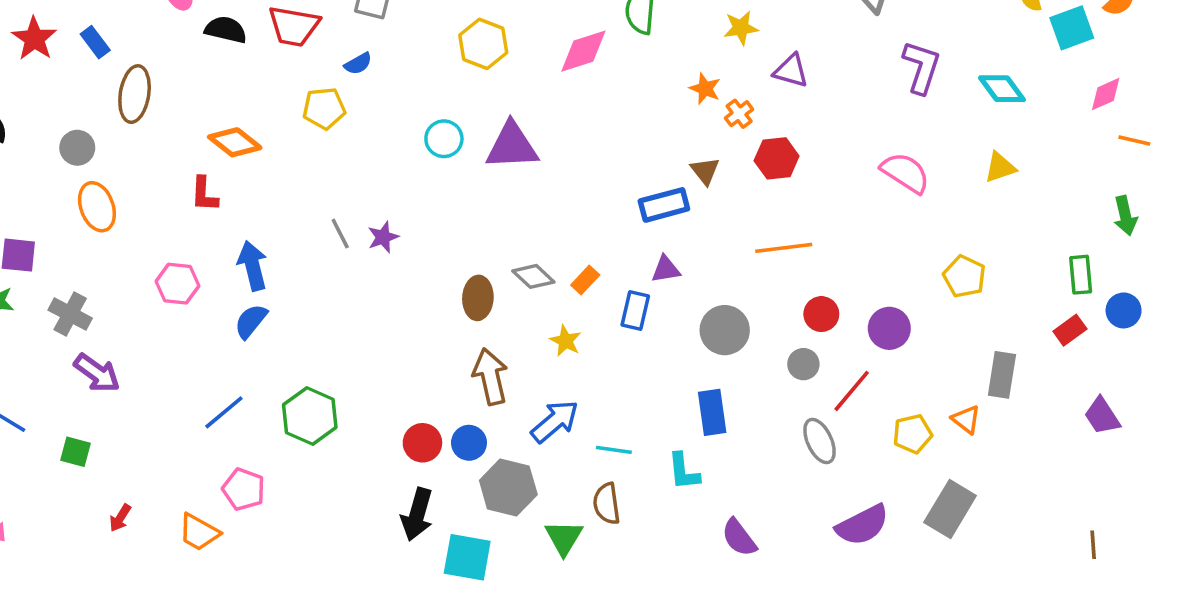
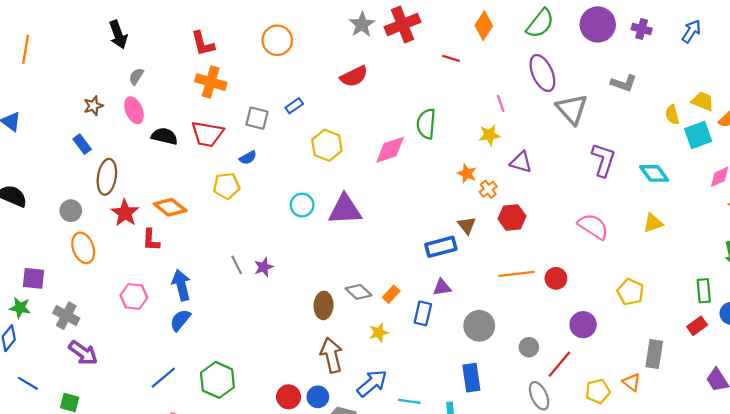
red star: (34, 39) -> (125, 213), moved
red circle: (821, 314) -> (556, 278), moved
yellow star: (566, 341) -> (379, 333), turned 30

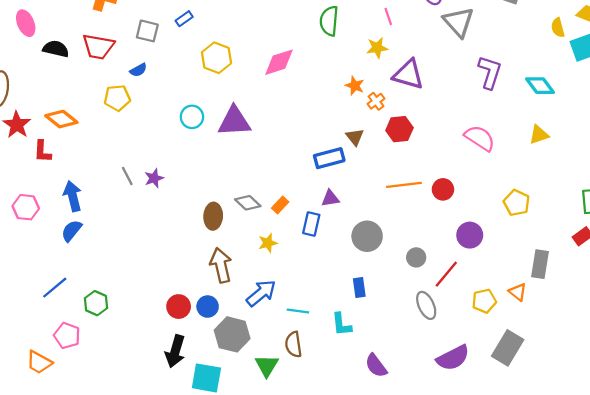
green semicircle: (426, 124) -> (329, 21), moved
purple triangle: (521, 162) -> (408, 74), size x1.4
blue rectangle: (471, 378) -> (359, 288), size x0.7
green hexagon: (217, 380) -> (96, 303), moved, size x0.7

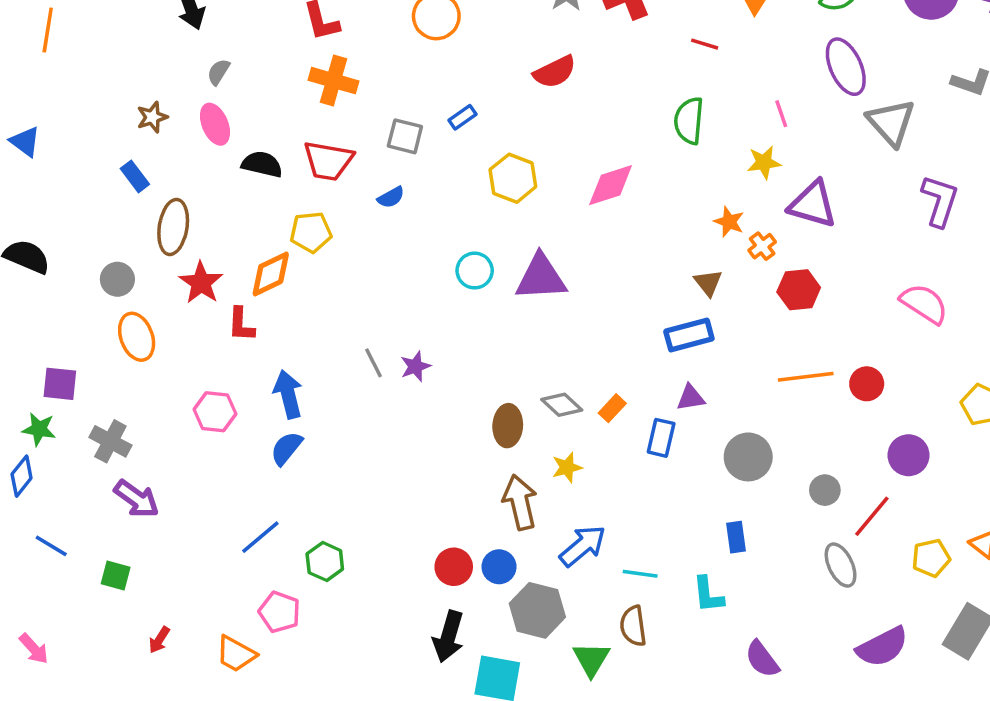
yellow pentagon: (117, 98) -> (311, 232), moved
orange diamond: (61, 119) -> (271, 274), turned -64
brown triangle: (355, 137) -> (708, 283), moved
yellow star: (268, 243) -> (567, 467), moved

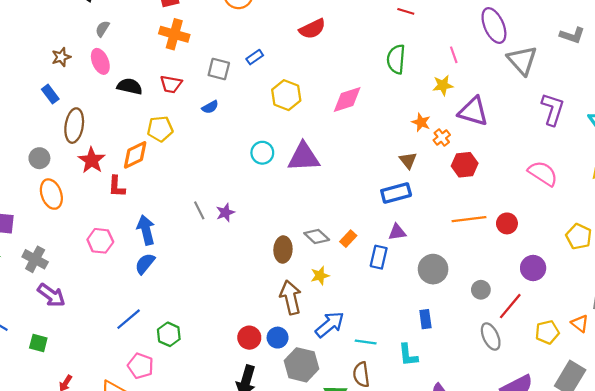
red trapezoid: (328, 161) -> (171, 84), size x0.7

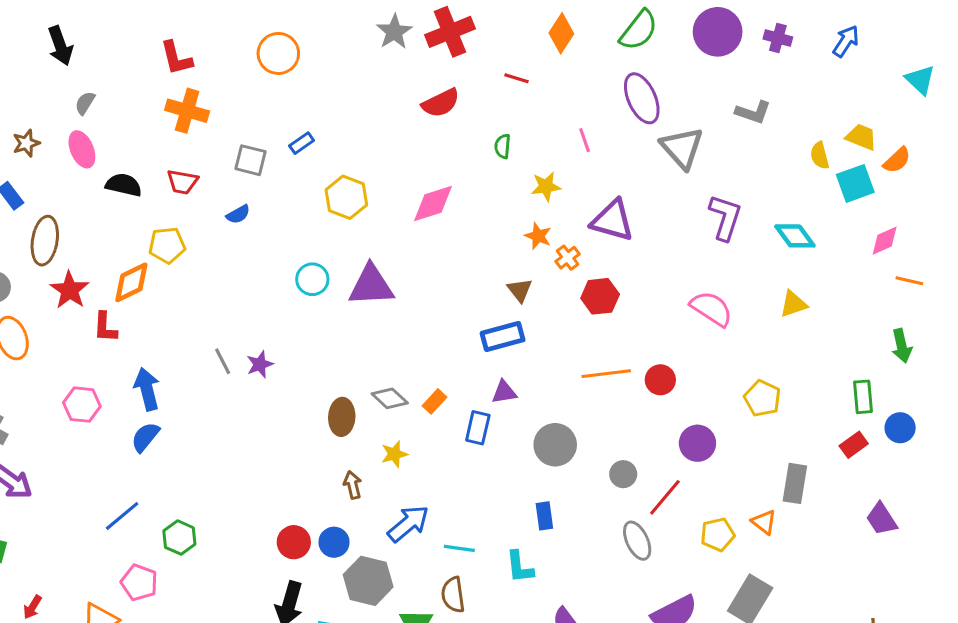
red semicircle: (312, 29) -> (441, 103), moved
green semicircle: (396, 59) -> (503, 146), size x0.6
yellow star: (443, 85) -> (546, 186), moved
brown arrow: (291, 297) -> (353, 485), size x0.6

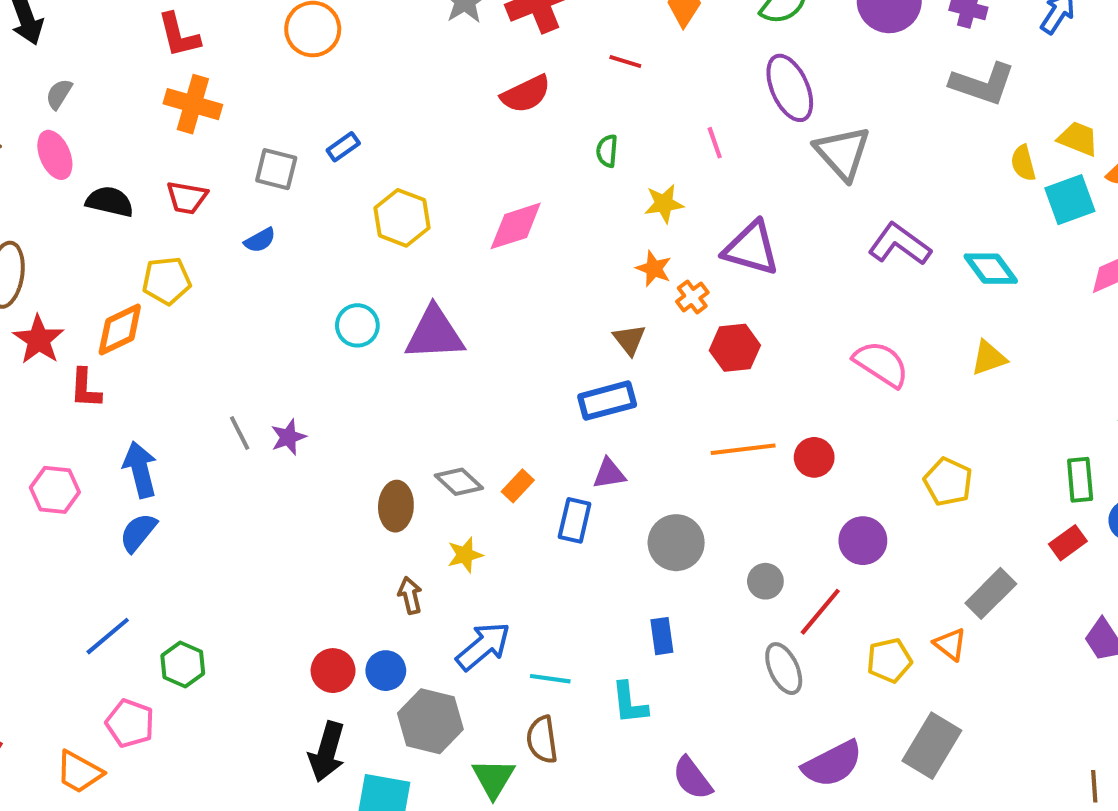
gray L-shape: (753, 112) -> (983, 84), moved, size x1.4
purple L-shape: (725, 217) -> (899, 244), turned -72
gray rectangle: (795, 483) -> (991, 593), turned 36

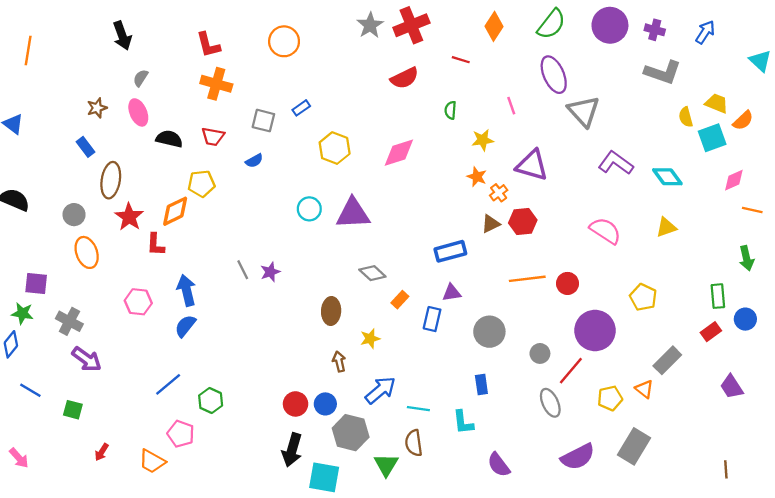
brown triangle: (629, 340) -> (491, 224), moved, turned 42
gray diamond: (459, 482) -> (372, 273), moved
purple circle: (863, 541) -> (595, 331), size x1.5

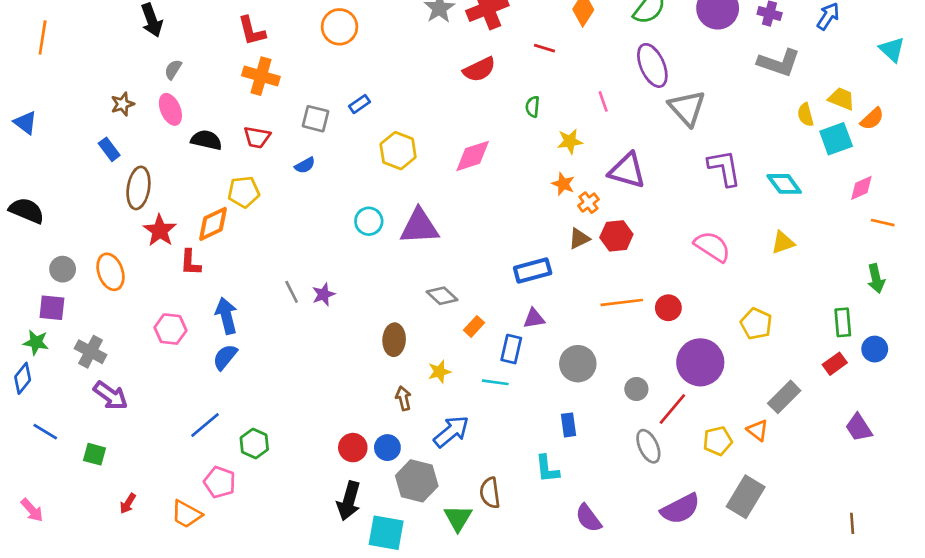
purple L-shape: (616, 163) -> (724, 168), turned 44
gray circle: (74, 215) -> (63, 269), moved
cyan line: (418, 409) -> (495, 382), moved

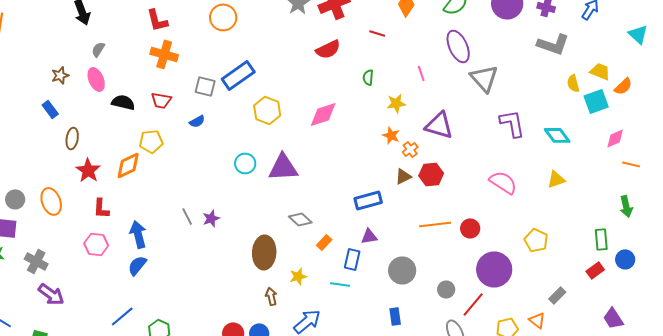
blue rectangle: (359, 104) -> (238, 75), size x2.0
brown ellipse: (138, 188) -> (72, 138), size x0.7
red L-shape: (190, 262) -> (101, 208), moved
brown ellipse: (394, 340) -> (264, 252), size x1.4
gray rectangle: (784, 397) -> (557, 295), size x0.7

